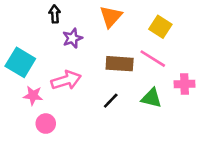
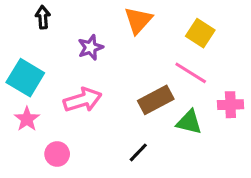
black arrow: (55, 14) -> (43, 17), moved
brown rectangle: (120, 64) -> (156, 100), moved, turned -32
pink star: (33, 96) -> (27, 119), moved, turned 30
black line: (111, 101) -> (138, 152), moved

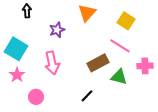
pink arrow: (83, 100) -> (52, 63), turned 95

